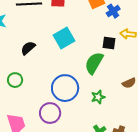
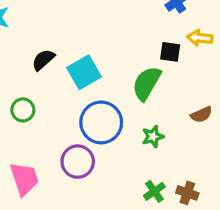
cyan square: (64, 38) -> (84, 72), moved

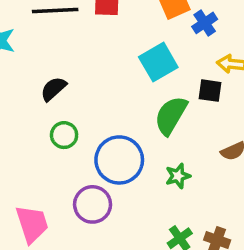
black square: (170, 52) -> (210, 91), moved
cyan square: (84, 72) -> (158, 62), moved
green circle: (23, 110) -> (64, 135), moved

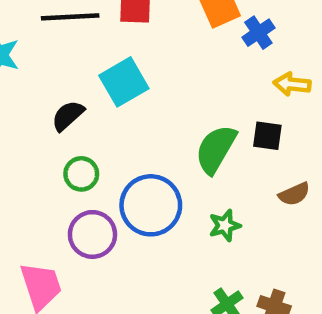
cyan square: (158, 62) -> (124, 82), moved
black square: (210, 91) -> (267, 136), moved
purple circle: (93, 204) -> (92, 234), moved

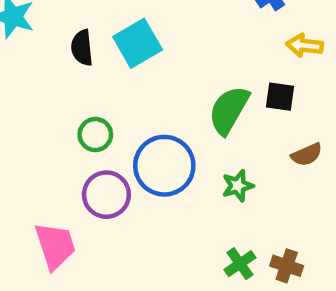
black semicircle: (68, 116) -> (82, 48), moved, turned -54

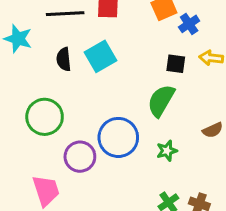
black square: (280, 97) -> (176, 64), moved
green circle: (95, 135) -> (45, 117), moved, size x1.6

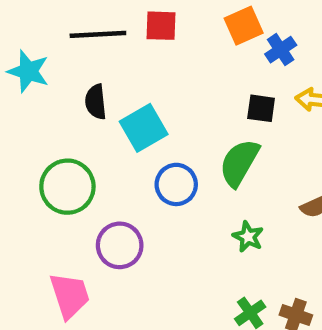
cyan square: (101, 56) -> (144, 128), moved
blue circle: (118, 137) -> (176, 184), moved, size x0.7
green star: (167, 151) -> (248, 237), turned -30

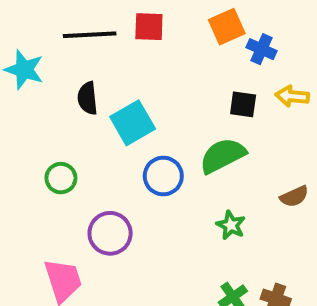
blue cross: (281, 50) -> (262, 49), turned -32
green semicircle: (239, 163) -> (223, 156), turned 33
green circle: (67, 187) -> (61, 178), size x0.6

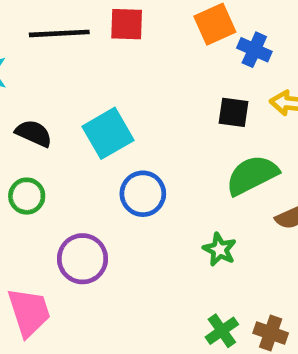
black semicircle: (88, 98) -> (34, 133), moved, turned 120
green semicircle: (223, 156) -> (252, 175), moved

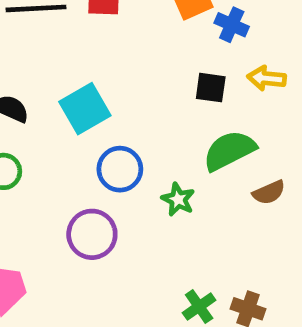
green star: (220, 249) -> (178, 199), moved
purple circle: (82, 259) -> (92, 234), moved

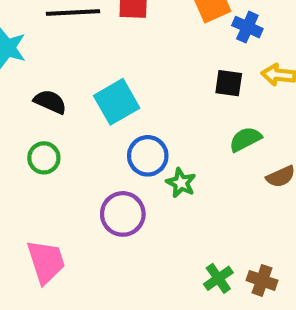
green semicircle: (229, 150) -> (245, 139), size x0.7
green star: (178, 199) -> (181, 183), moved

